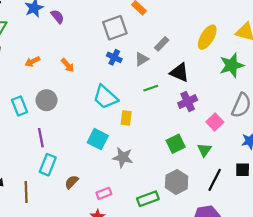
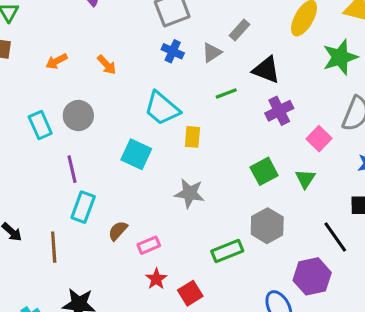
cyan square: (98, 139) -> (136, 154), moved
black line: (215, 180) -> (335, 237), moved, turned -60
pink rectangle: (104, 193) -> (149, 245), moved

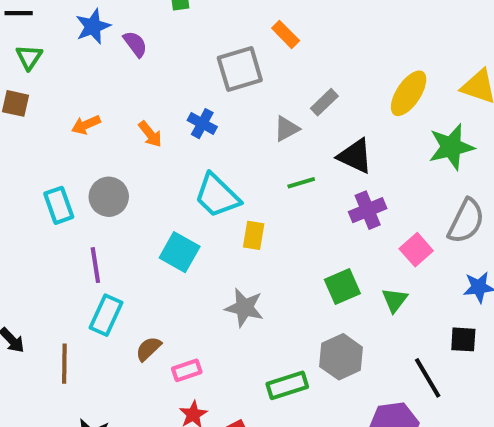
blue cross: (173, 51) -> (202, 124), moved

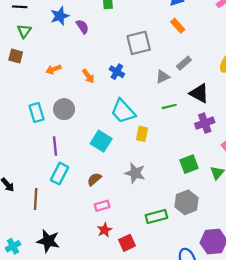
orange rectangle: (286, 34) -> (178, 26), moved
brown semicircle: (148, 349) -> (94, 179), moved

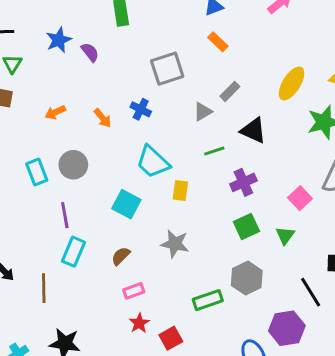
purple cross: (205, 123) -> (243, 182), moved

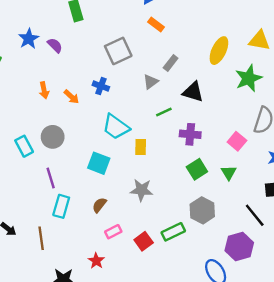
orange arrow: (55, 112) -> (44, 90), moved, turned -70
purple cross: (243, 182) -> (190, 134), turned 36
red star: (139, 323) -> (96, 261), moved
red square: (171, 338) -> (144, 241), moved

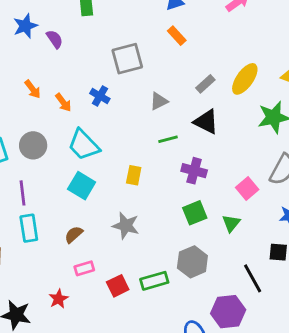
gray rectangle: (171, 63) -> (205, 84), moved
orange arrow: (44, 90) -> (33, 89), turned -35
cyan trapezoid: (116, 127) -> (84, 145), moved
cyan rectangle: (61, 206) -> (29, 228), turned -35

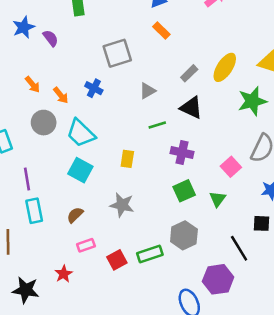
gray circle: (33, 145) -> (44, 123), moved

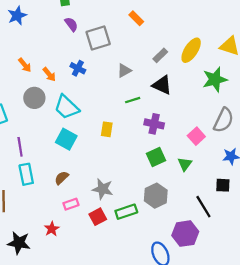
purple semicircle: (51, 38) -> (71, 24), moved
gray star: (122, 205) -> (103, 189), moved

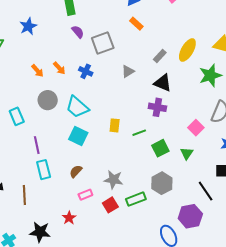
orange arrow: (49, 74) -> (59, 68), moved
green line: (133, 100) -> (139, 133), moved
purple cross: (154, 124) -> (157, 107), moved

